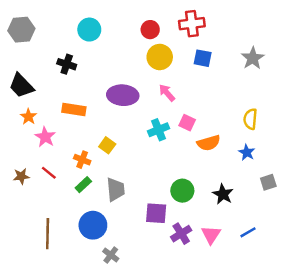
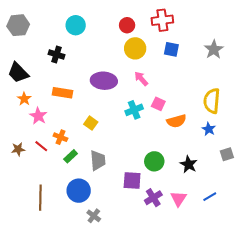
yellow semicircle: (250, 119) -> (212, 101), size x1.4
orange cross: (82, 160) -> (60, 137), moved

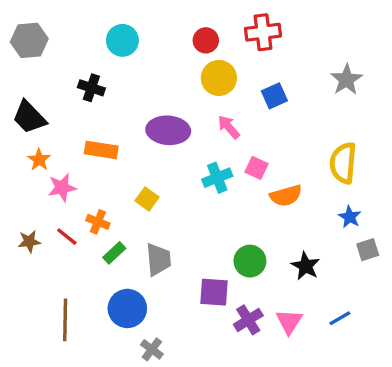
blue square: (171, 49) -> (274, 96), moved, turned -35
pink star: (38, 116) -> (62, 188), turned 30
blue star: (209, 129) -> (350, 217), moved

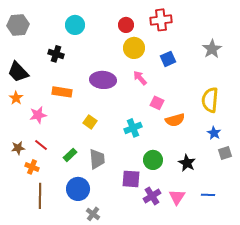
orange star: (39, 160) -> (16, 98), moved
cyan cross: (217, 178) -> (133, 128), moved
orange cross: (98, 222) -> (32, 167), moved
blue line: (340, 318) -> (208, 195), turned 32

